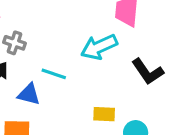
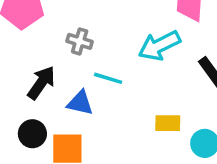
gray cross: (15, 43) -> (80, 41), moved

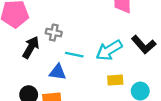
cyan arrow: (159, 46) -> (109, 50), moved
black arrow: (41, 83) -> (31, 47), moved

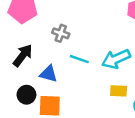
black arrow: (31, 47) -> (23, 55), moved
blue triangle: (58, 72) -> (49, 74), moved

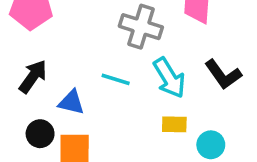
gray cross: (61, 33) -> (141, 27), moved, size x1.6
cyan arrow: (116, 59) -> (169, 78), turned -96

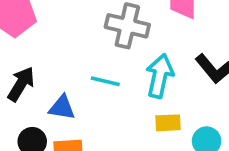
cyan arrow: (169, 78) -> (160, 76), turned -132

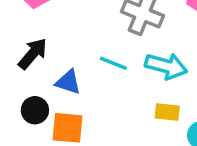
cyan arrow: (160, 76) -> (166, 66), turned 84

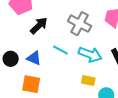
black arrow: (33, 54) -> (39, 26), moved
black circle: (35, 110) -> (11, 59), moved

